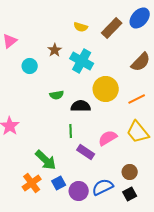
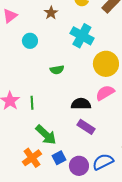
brown star: (55, 50) -> (51, 13), moved
black semicircle: (81, 106) -> (81, 104), moved
green line: (71, 131) -> (32, 103), moved
pink semicircle: (108, 138) -> (105, 93), moved

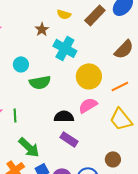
brown star: (51, 13) -> (42, 29), moved
cyan circle: (30, 41) -> (21, 64), moved
green semicircle: (57, 70) -> (40, 82), size x1.5

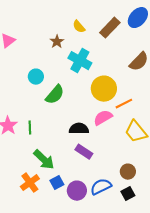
yellow semicircle: (64, 14) -> (79, 27), turned 32
green semicircle: (40, 82) -> (55, 95), turned -40
orange line: (120, 86) -> (124, 104), moved

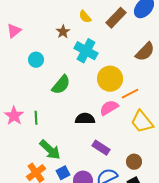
cyan circle: (36, 77) -> (36, 60), moved
purple rectangle: (84, 152) -> (101, 148), moved

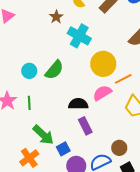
cyan circle: (36, 60) -> (29, 71), moved
purple rectangle: (101, 148) -> (85, 126), moved, turned 30
brown circle: (134, 162) -> (119, 148), moved
blue square: (63, 173) -> (63, 149), moved

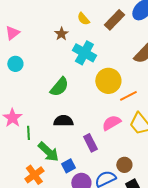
cyan circle: (29, 71) -> (15, 64), moved
pink semicircle: (102, 93) -> (111, 123), moved
green line: (29, 103) -> (28, 133), moved
black semicircle: (78, 104) -> (63, 121), moved

